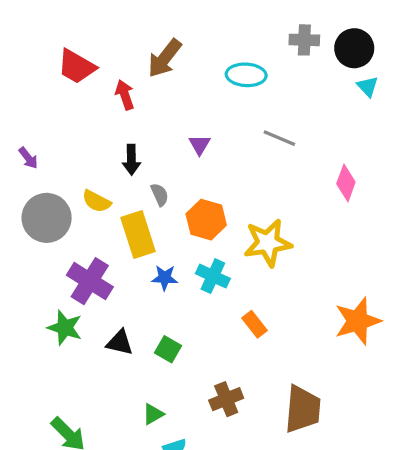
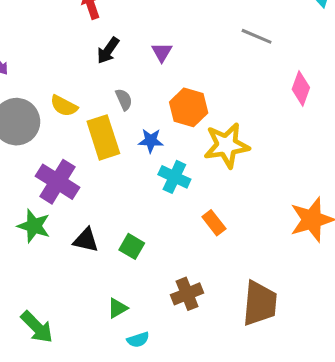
gray line: (279, 138) -> (257, 36), moved
black arrow: (131, 160) -> (108, 51), moved, turned 36
orange hexagon: (206, 220) -> (189, 107), moved
blue star: (165, 278) -> (151, 141), moved

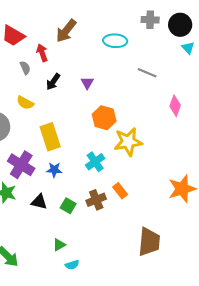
gray semicircle: (124, 100) -> (25, 68), moved
yellow semicircle: (64, 106) -> (25, 103), moved
blue star: (151, 141) -> (54, 170), moved
cyan cross: (174, 177) -> (95, 162), turned 30
brown cross: (187, 294) -> (96, 200), moved

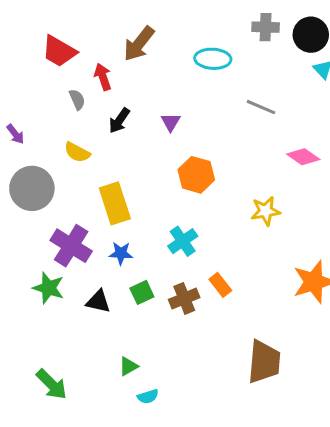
pink diamond: (175, 106) -> (303, 157), turned -75
yellow star: (128, 142) -> (266, 211), moved, size x0.7
green square: (68, 206) -> (142, 292), moved, turned 35

